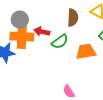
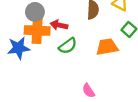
green semicircle: (60, 42) -> (68, 46), moved

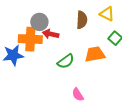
gray circle: (35, 12) -> (39, 22), moved
green semicircle: (68, 46) -> (66, 61), moved

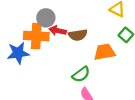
brown semicircle: (82, 20) -> (78, 35), moved, turned 78
green semicircle: (66, 61) -> (81, 74), moved

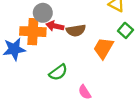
orange trapezoid: (105, 52) -> (103, 48), turned -50
green semicircle: (81, 74) -> (58, 72), moved

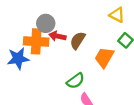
brown semicircle: (76, 30) -> (78, 40), turned 132
green semicircle: (58, 72) -> (76, 81), moved

